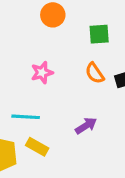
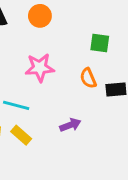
orange circle: (53, 15) -> (40, 16), moved
pink star: (42, 73) -> (40, 68), size x1.4

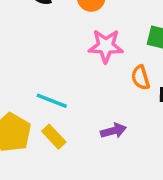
pink star: (40, 68) -> (106, 46), moved

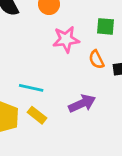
purple arrow: (113, 131) -> (82, 104), size x1.4

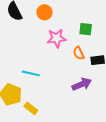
purple arrow: (82, 104) -> (82, 84), moved
yellow rectangle: (37, 115) -> (31, 108), moved

